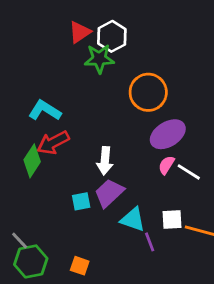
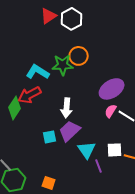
green star: (99, 59) -> (63, 65), moved
orange circle: (148, 92) -> (79, 56), moved, size x0.7
cyan L-shape: (45, 110) -> (38, 72), moved
cyan triangle: (133, 220) -> (87, 150), turned 36

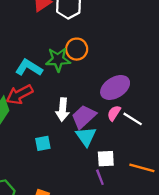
purple trapezoid: (70, 131) -> (84, 117), moved
cyan triangle: (87, 150) -> (86, 136), moved
white square: (115, 150) -> (106, 159), moved

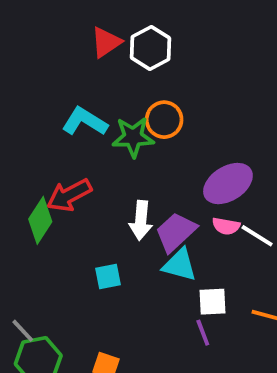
cyan L-shape: (29, 68) -> (85, 122), moved
pink semicircle: (114, 113) -> (226, 226), turned -112
cyan triangle: (86, 136) -> (180, 265), turned -40

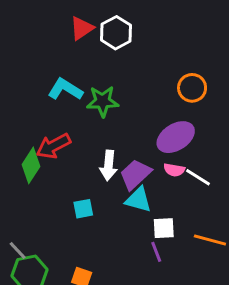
orange circle: (164, 120) -> (192, 88), moved

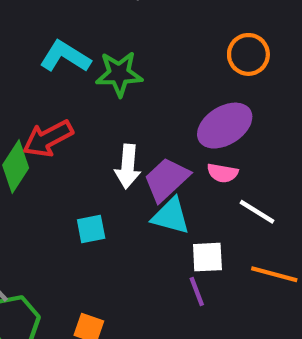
white line: (198, 177) -> (257, 212), moved

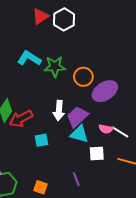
orange circle: (248, 54) -> (83, 77), moved
red arrow: (48, 138) -> (21, 119), moved
pink semicircle: (223, 173) -> (106, 129), moved
purple line: (197, 292) -> (76, 179), moved

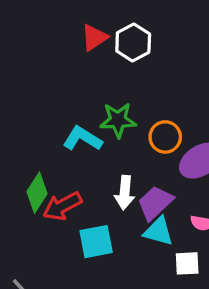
cyan L-shape: (29, 58) -> (83, 139), moved
cyan square: (41, 140) -> (96, 242), size x1.5

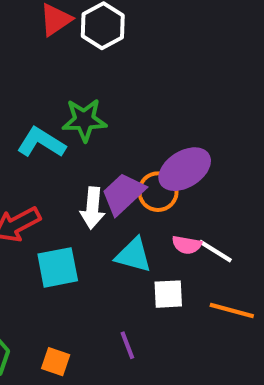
orange circle: (165, 137) -> (158, 192), moved
purple trapezoid: (155, 203) -> (123, 194), moved

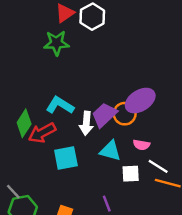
green star: (84, 120) -> (56, 43), moved
cyan L-shape: (41, 143) -> (60, 105), moved
white line: (215, 251) -> (158, 166), moved

